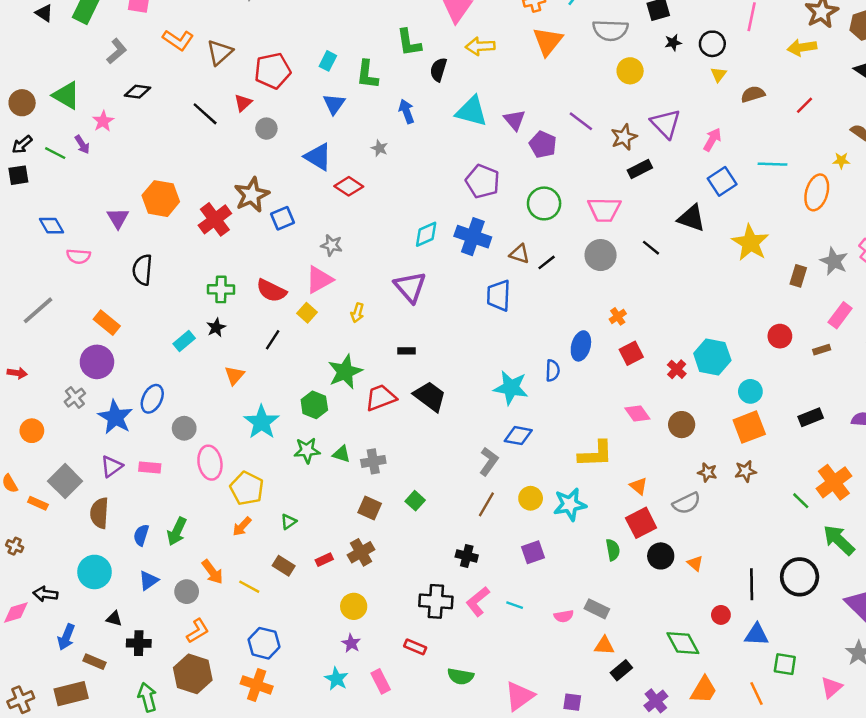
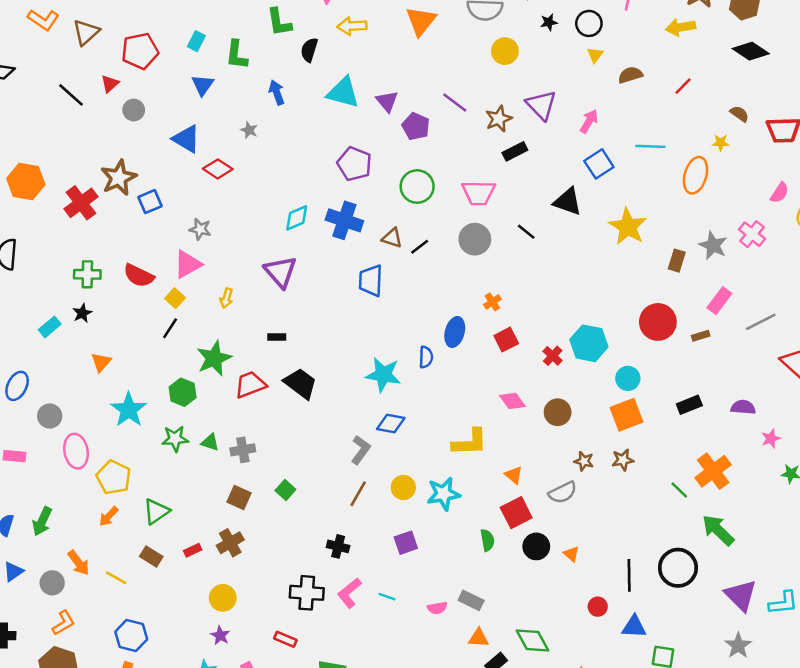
red circle: (780, 336) -> (658, 322), size x1.5
black line: (273, 340) -> (170, 328), moved
green triangle: (289, 522) -> (156, 511), size x1.6
green diamond: (683, 643) -> (532, 641), moved

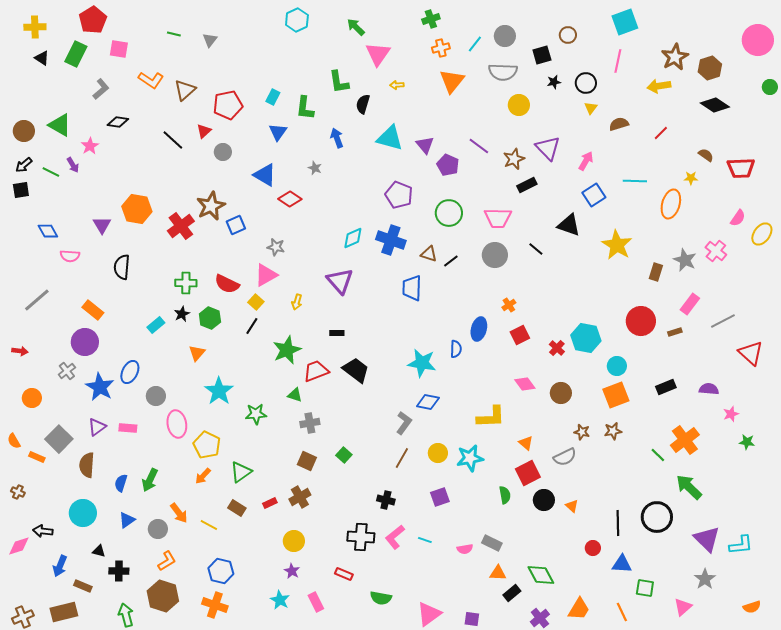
yellow arrow: (352, 26) -> (397, 85), size x0.6
green hexagon: (183, 392) -> (210, 318), moved
green triangle: (210, 442) -> (295, 395), moved

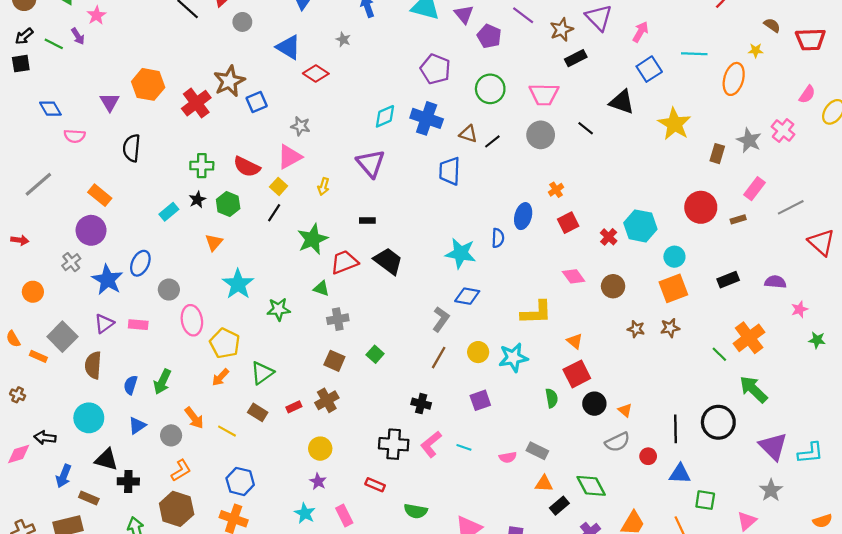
gray semicircle: (565, 457) -> (617, 442), moved
black triangle: (99, 551) -> (106, 460), size x1.6

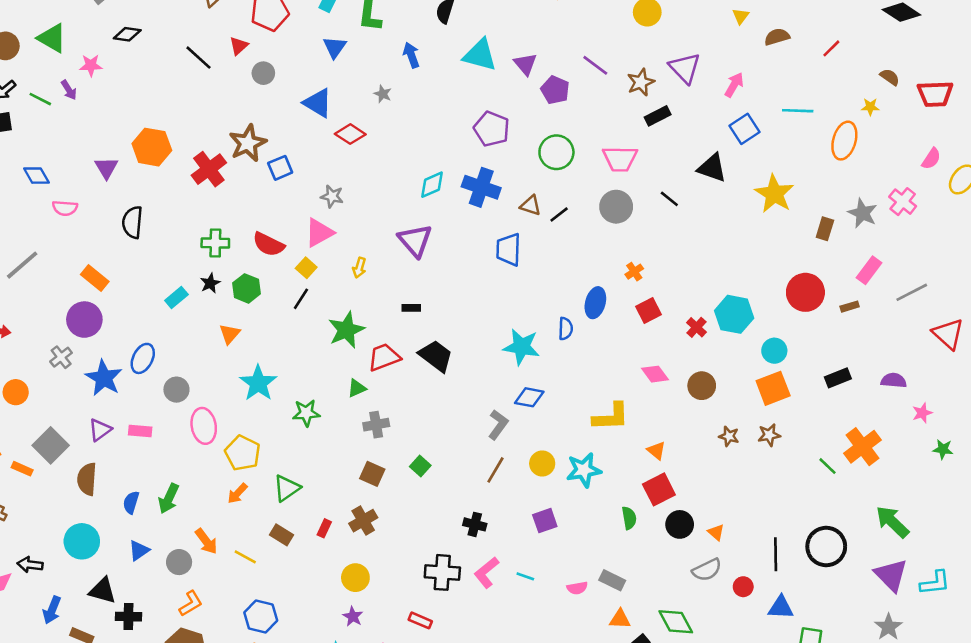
pink star: (96, 15) -> (91, 65), turned 30
green triangle: (321, 288) -> (357, 388), turned -42
green arrow: (753, 389) -> (892, 522), moved
red rectangle: (294, 407) -> (324, 528), turned -40

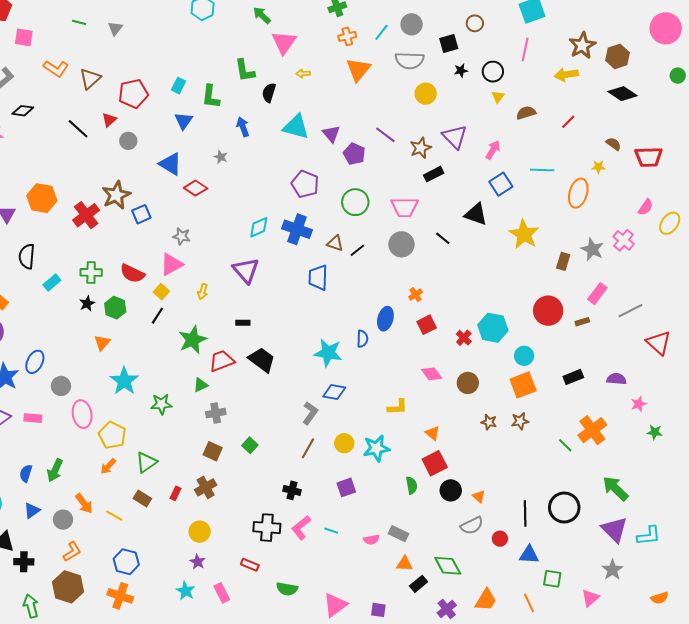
cyan rectangle: (176, 297) -> (52, 282), moved
yellow L-shape: (611, 417) -> (397, 407), size x0.7

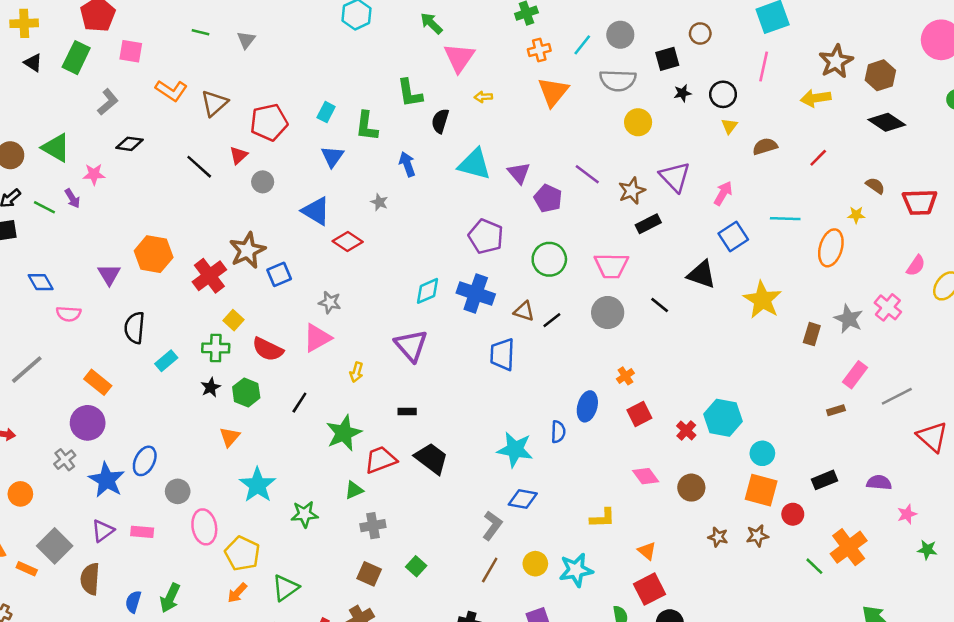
yellow square: (161, 292) -> (233, 320), moved
red circle: (548, 311) -> (793, 514), moved, size x0.6
orange square: (523, 385) -> (761, 490), turned 36

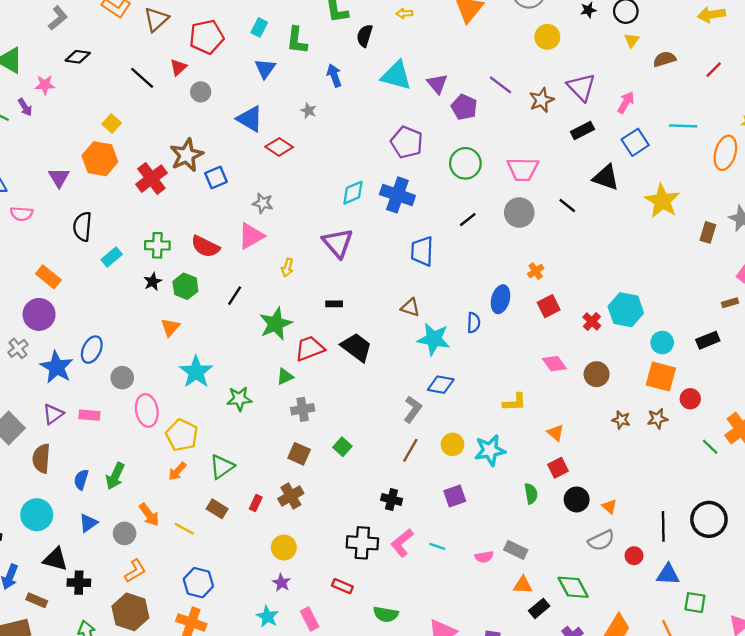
black rectangle: (648, 224) -> (582, 131), moved
brown triangle: (524, 311) -> (410, 307), moved
yellow square: (233, 320) -> (112, 124), moved
black rectangle: (825, 480) -> (708, 340), moved
red square: (649, 589) -> (558, 468), size x0.7

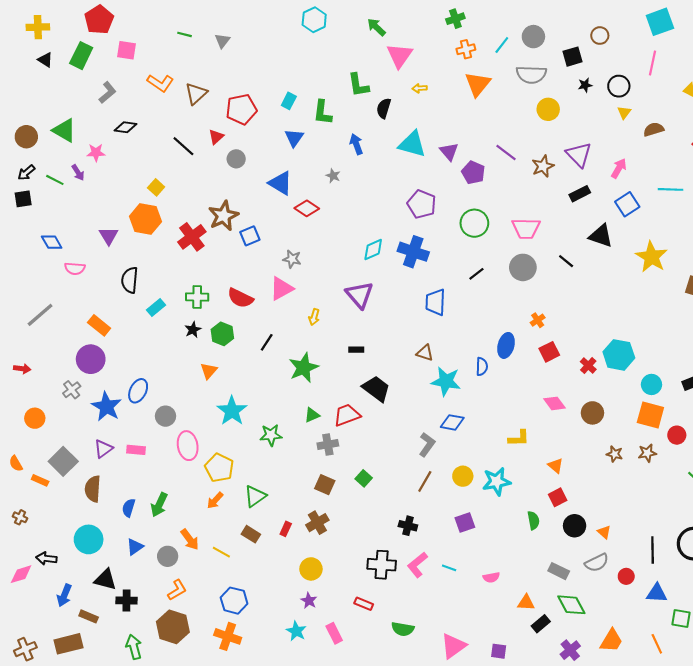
red trapezoid: (310, 348) -> (347, 415), moved
gray rectangle: (516, 550) -> (559, 571), moved

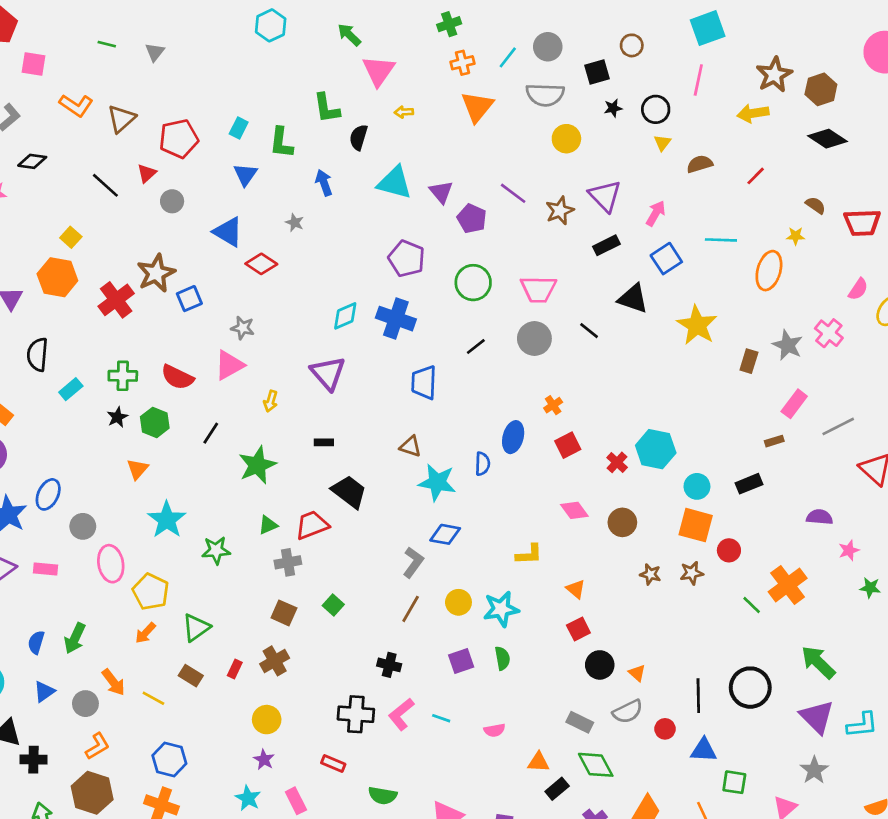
green semicircle: (533, 520) -> (502, 658), moved

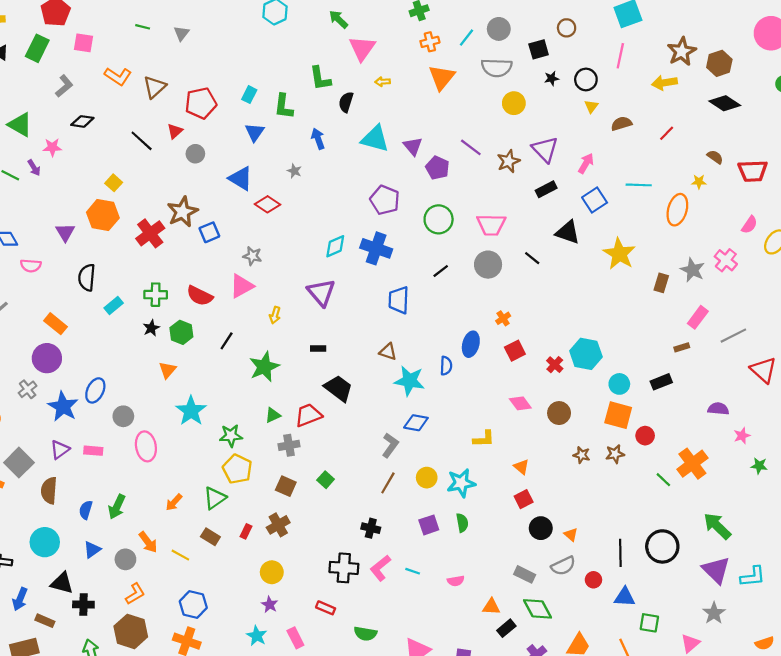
yellow pentagon: (151, 592) -> (237, 469), moved

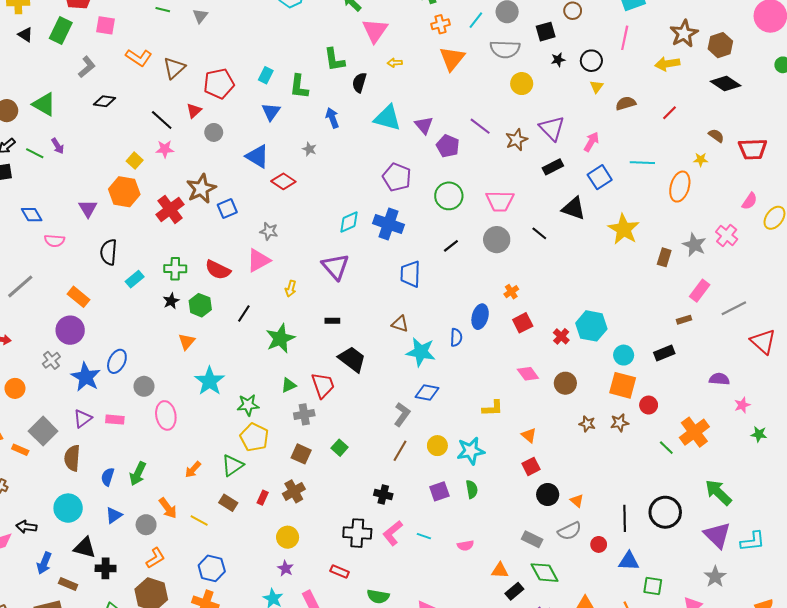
pink star: (52, 147) -> (165, 149), moved
red trapezoid: (308, 415) -> (323, 385), turned 92

